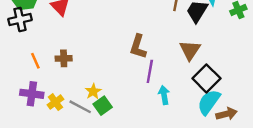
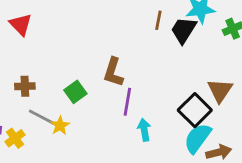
brown triangle: (190, 50) -> (220, 90), moved
green square: (103, 106) -> (75, 92), moved
gray line: (80, 107) -> (42, 117), moved

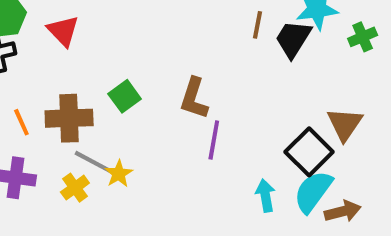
brown cross: (25, 86) -> (69, 118), size x1.6
green square: (75, 92) -> (125, 96), moved
cyan arrow: (144, 130) -> (265, 196), moved
yellow cross: (15, 138) -> (75, 188), moved

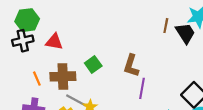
red triangle: (63, 31) -> (54, 42), moved, turned -36
black trapezoid: (293, 39) -> (185, 33), turned 115

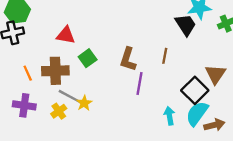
brown line: (166, 26) -> (165, 56), moved
red triangle: (54, 42) -> (66, 35), moved

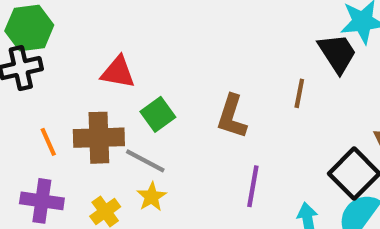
brown line: (165, 56) -> (299, 93), moved
purple line: (139, 83) -> (253, 186), moved
gray line: (69, 96) -> (145, 161), moved

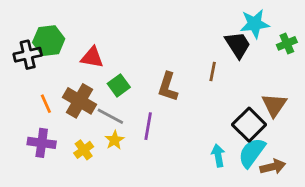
green hexagon: (29, 28) -> (49, 41), moved
brown cross: (99, 138) -> (79, 101), turned 32
purple line: (253, 186) -> (148, 126), moved

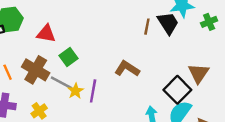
brown line: (213, 71) -> (147, 27), moved
brown L-shape: (168, 87) -> (127, 69), moved, turned 105
yellow star: (115, 140) -> (75, 91), moved

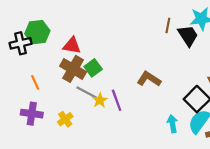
brown line: (147, 27) -> (168, 25), moved
brown cross: (36, 70) -> (73, 69), moved
purple line: (93, 91) -> (117, 100), turned -30

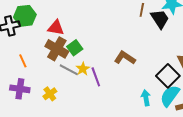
yellow star: (100, 100) -> (83, 69), moved

